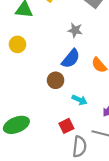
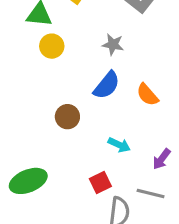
yellow circle: (17, 44) -> (52, 46), moved
brown circle: (56, 80) -> (67, 117), moved

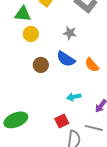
blue semicircle: (107, 85) -> (66, 59), turned 84
brown circle: (67, 117) -> (41, 65), moved
cyan arrow: (119, 145) -> (74, 97), turned 144

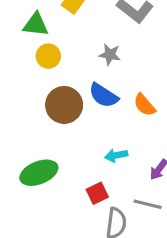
brown circle: (41, 65) -> (64, 105), size x1.5
green ellipse: (16, 120) -> (39, 173), moved

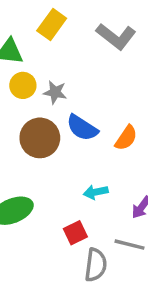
gray star: (110, 55) -> (55, 92), moved
orange semicircle: (144, 105) -> (126, 138), turned -105

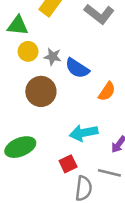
blue semicircle: (82, 128) -> (77, 68), moved
cyan arrow: (96, 192) -> (84, 133), size x1.5

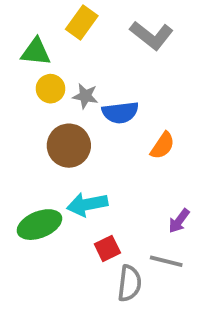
blue semicircle: (77, 68) -> (120, 113), turned -40
cyan arrow: (84, 133) -> (87, 204), moved

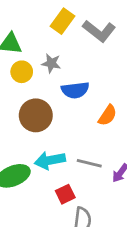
yellow rectangle: (82, 23) -> (63, 21), moved
gray star: (85, 96) -> (51, 63), moved
gray line: (166, 261) -> (89, 163), moved

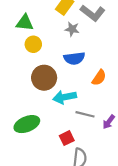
gray star: (51, 63) -> (72, 29), moved
cyan arrow: (50, 160) -> (65, 97), moved

